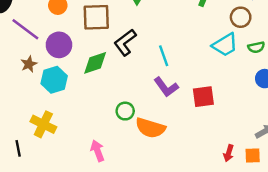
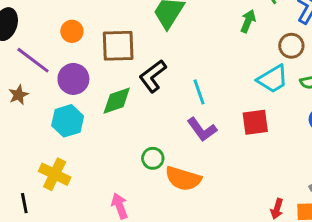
brown star: (29, 64) -> (19, 95), moved
red square: (203, 97) -> (255, 122), moved

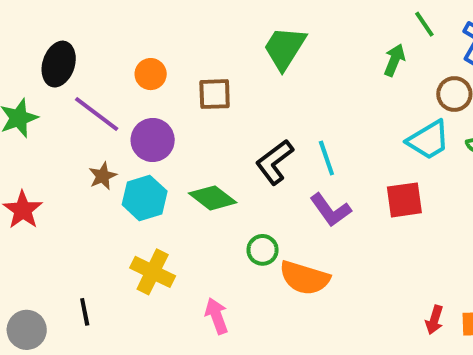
brown square: (118, 46) -> (215, 94), size x0.7
black L-shape: (153, 76) -> (275, 162), moved
brown star: (19, 95) -> (103, 176), moved
green diamond: (117, 101) -> (213, 198), moved, turned 56
yellow cross: (55, 174) -> (153, 272), moved

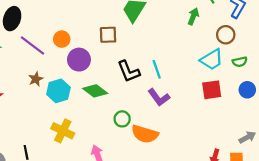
orange circle: (151, 74) -> (62, 39), moved
brown square: (215, 94) -> (108, 35), moved
purple circle: (153, 140) -> (79, 60), moved
black L-shape: (275, 162) -> (129, 71), turned -75
red square: (404, 200) -> (212, 90), moved

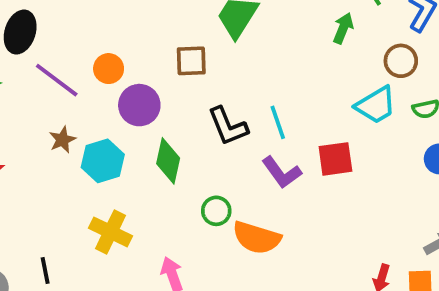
red square: (212, 90) -> (335, 159), moved
green diamond: (95, 91) -> (168, 161), turned 65

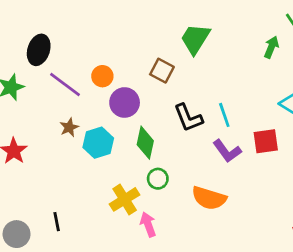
brown square: (191, 61) -> (162, 71), turned 30
green circle: (216, 211) -> (158, 179), moved
yellow cross: (110, 232) -> (125, 199), moved, turned 32

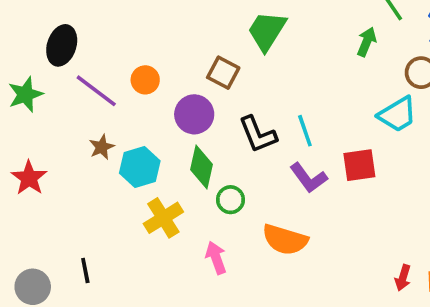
purple circle: (125, 102) -> (194, 114), moved
green circle: (158, 179) -> (230, 200), moved
yellow cross: (125, 199) -> (163, 218), moved
pink arrow: (148, 224) -> (216, 258), moved

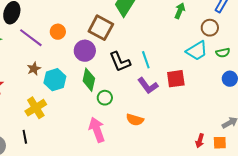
brown square: (223, 73) -> (101, 28), size x1.4
yellow cross: (163, 218) -> (36, 108), moved
orange semicircle: (285, 240) -> (135, 120), size x0.7
pink arrow: (216, 258) -> (97, 130), size x1.4

